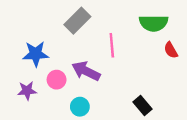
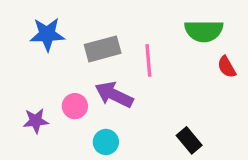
gray rectangle: (77, 21) -> (103, 49), moved, turned 30
blue star: (36, 54) -> (47, 34), moved

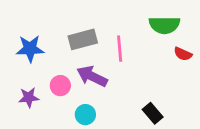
blue star: (47, 34) -> (30, 49), moved
red semicircle: (227, 67) -> (183, 54), turned -36

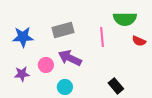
pink line: (120, 49) -> (102, 37), moved

